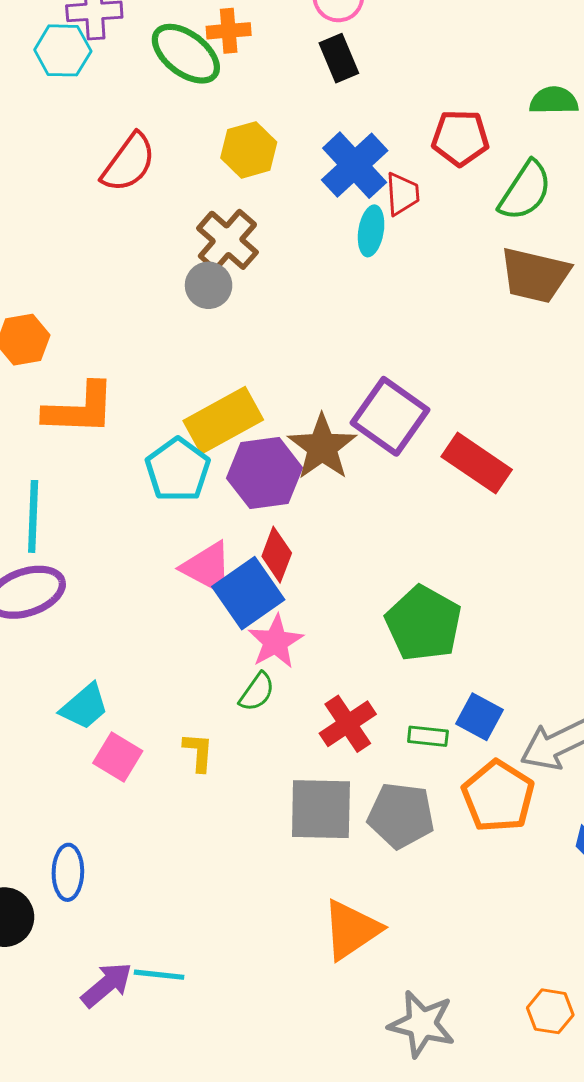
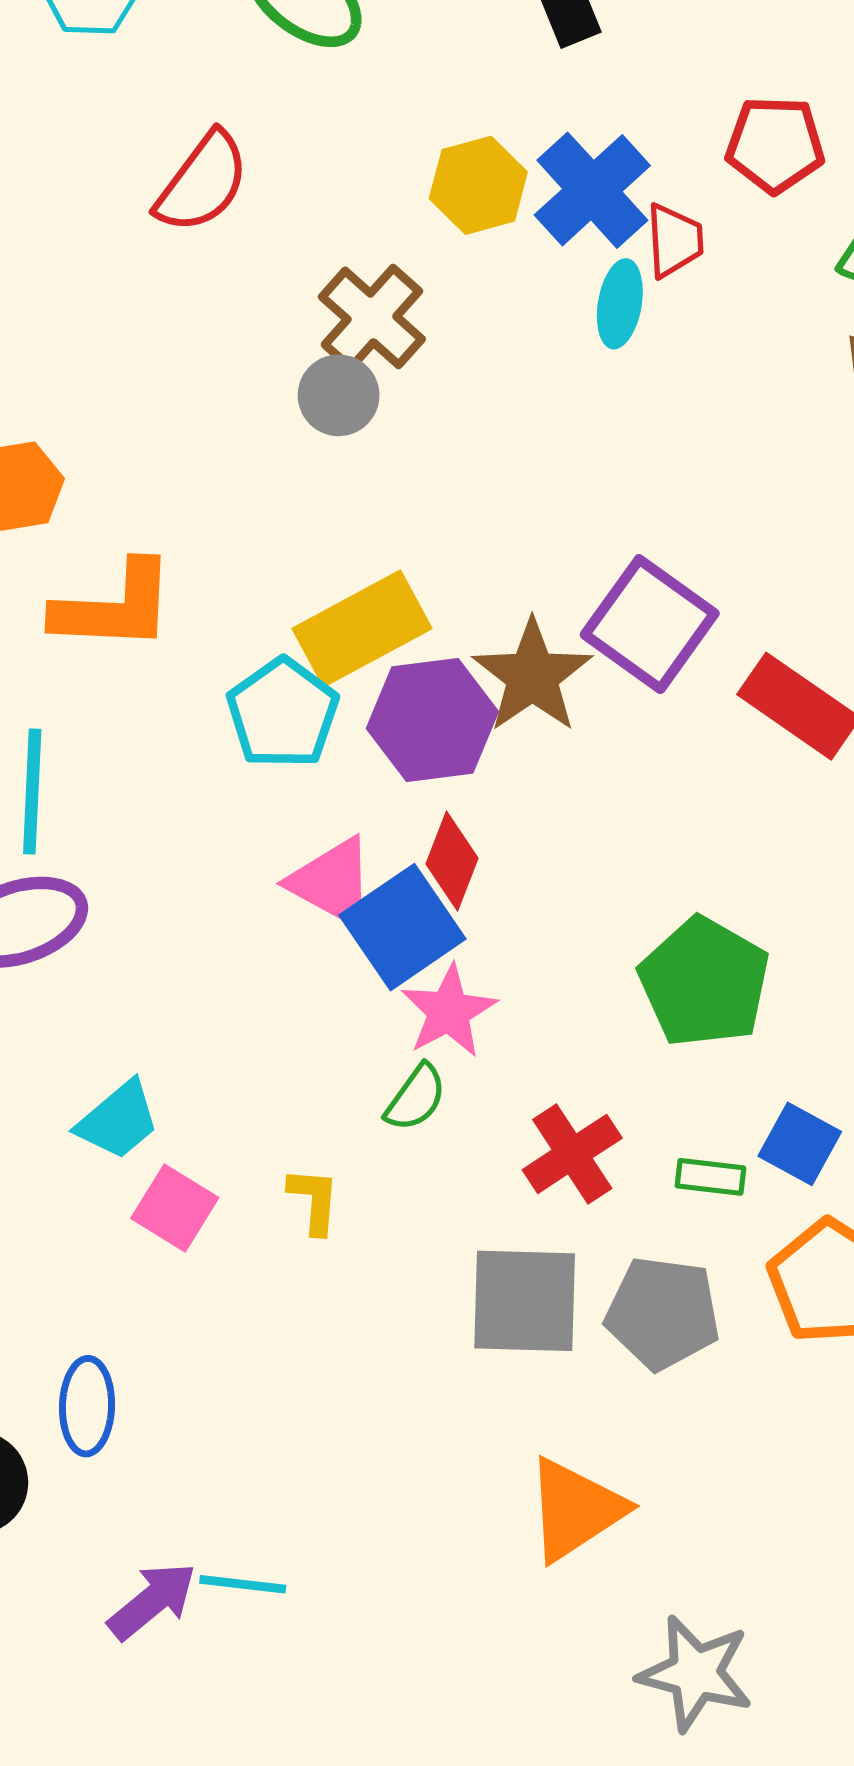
yellow hexagon: (249, 150) -> (478, 185), moved

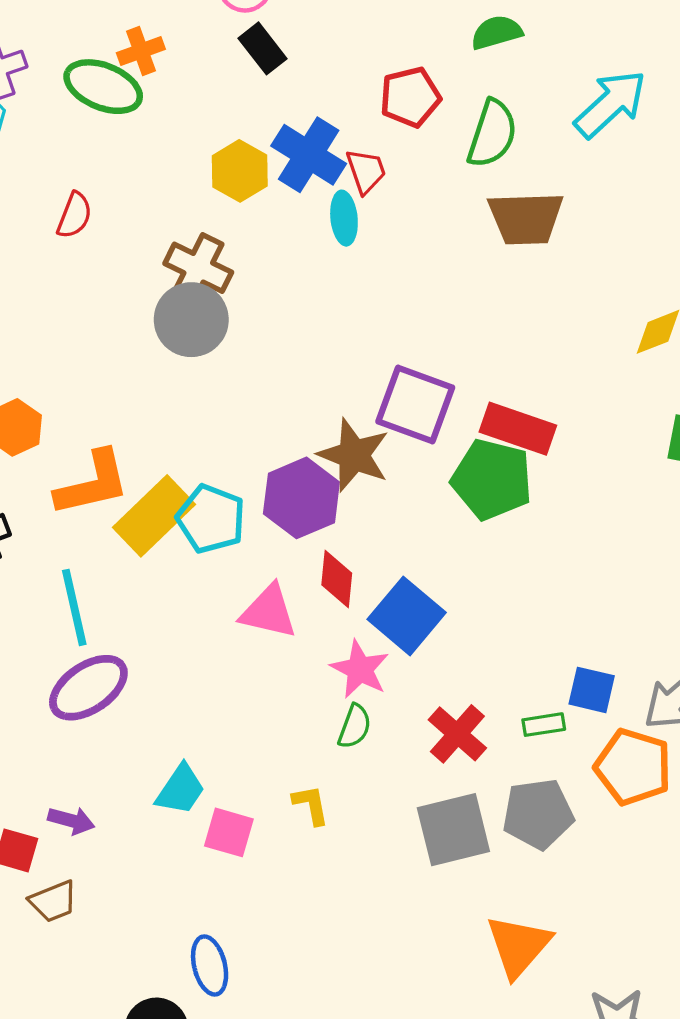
red semicircle: (202, 183) -> (74, 215), size x0.7
gray circle: (339, 395) -> (191, 320), size x1.5
yellow rectangle: (362, 629) -> (154, 516), moved
blue square: (402, 927) -> (407, 616), moved
green pentagon: (704, 982) -> (492, 479), moved

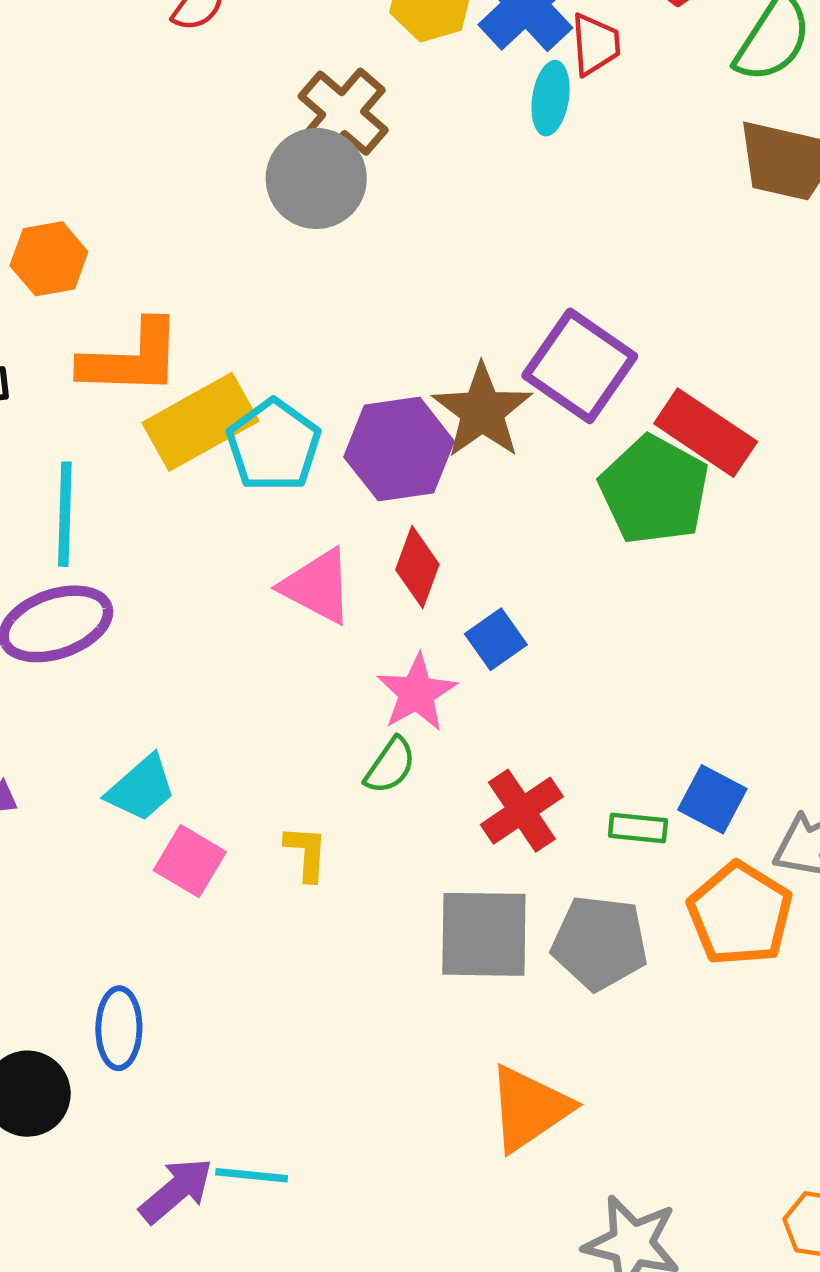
blue square: (407, 616) -> (496, 639), size x0.6

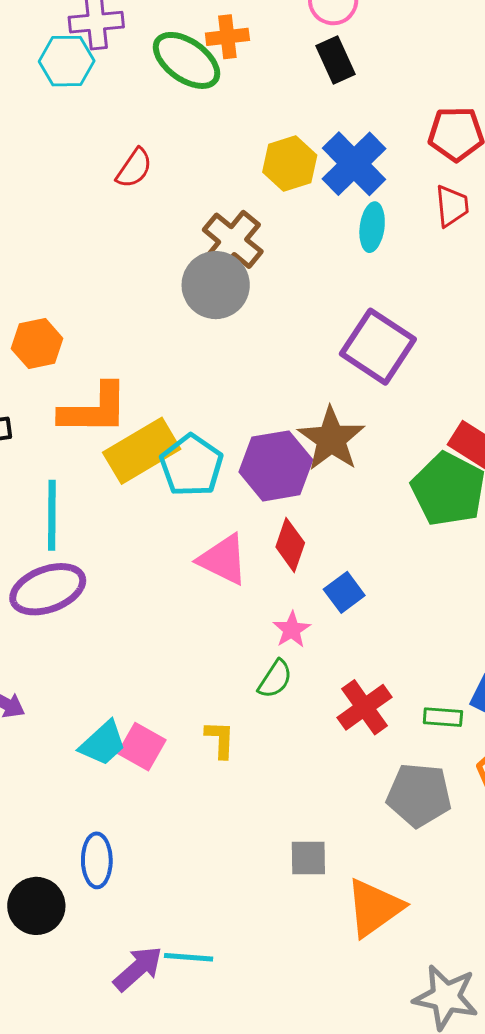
red trapezoid: (595, 44) -> (452, 206), moved
purple square: (580, 366) -> (378, 347), moved
pink star: (417, 693) -> (292, 630), size x0.7
cyan trapezoid: (141, 788) -> (103, 743), moved
gray square: (484, 934) -> (308, 858), moved, size x0.6

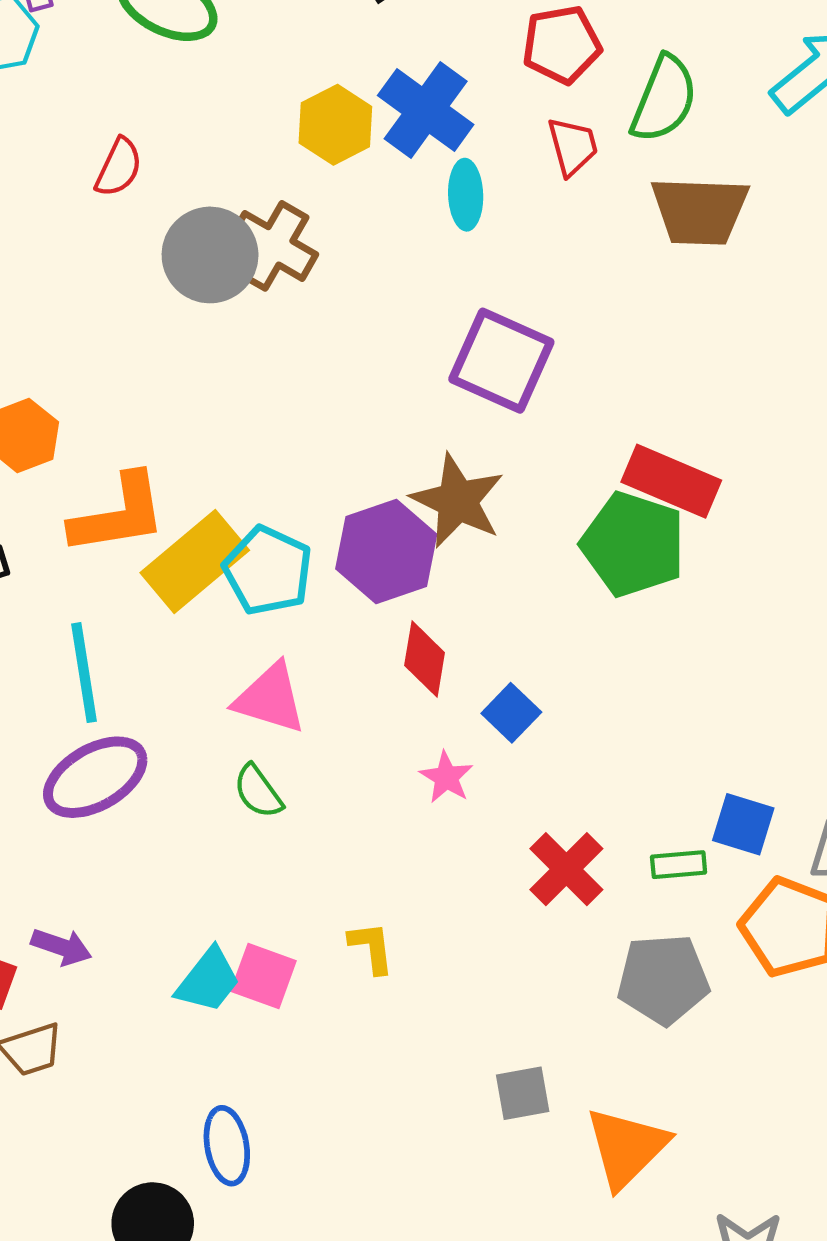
gray circle: (216, 285) -> (210, 255), moved
pink triangle: (223, 560) -> (270, 698), moved
green semicircle: (275, 679) -> (258, 791), moved, turned 120

